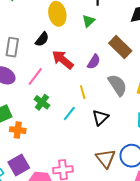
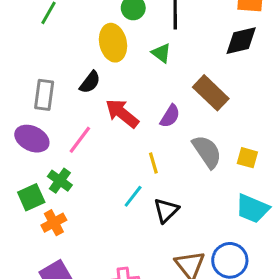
green triangle: (89, 21) -> (161, 53), turned -40
green cross: (42, 102) -> (60, 181), moved
black triangle: (100, 118) -> (166, 210), moved
orange cross: (18, 130) -> (54, 223), turned -35

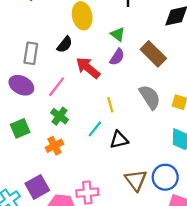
green triangle: (161, 53) -> (118, 34), moved
purple semicircle: (170, 116) -> (117, 57), moved
green cross: (60, 181) -> (59, 116), moved
black triangle: (166, 210) -> (119, 140), turned 30
orange cross: (54, 223) -> (54, 146), moved

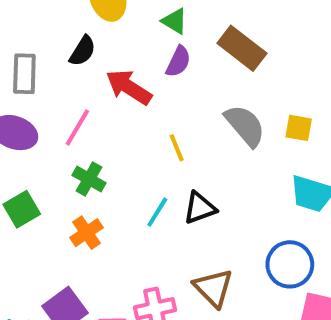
cyan line: (95, 129) -> (157, 212), moved
brown triangle: (136, 180) -> (213, 288), moved

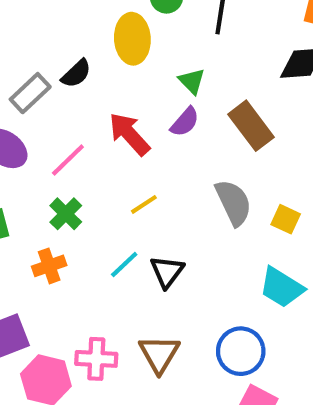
black semicircle: (83, 51) -> (76, 74), moved
gray rectangle: (24, 74) -> (30, 93), turned 30
yellow line: (177, 148) -> (144, 204), moved, turned 64
black triangle: (200, 208) -> (167, 272), turned -48

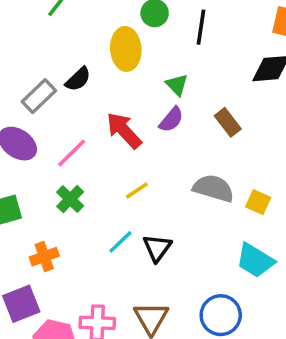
brown rectangle: (251, 126) -> (228, 122), size x0.7
gray semicircle: (233, 203) -> (213, 188), turned -48
orange cross: (49, 266) -> (44, 257), moved

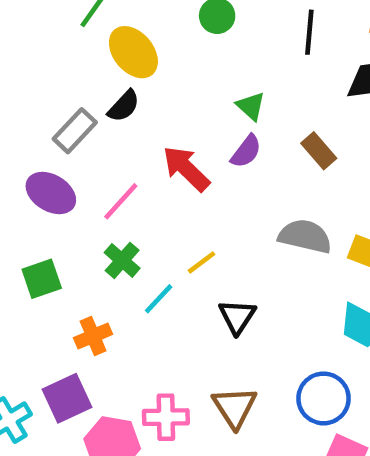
black line: (201, 27) -> (309, 32), moved
yellow ellipse: (126, 49) -> (133, 52), moved, turned -33
yellow line: (137, 190) -> (201, 262), moved
cyan line: (120, 242) -> (159, 299), moved

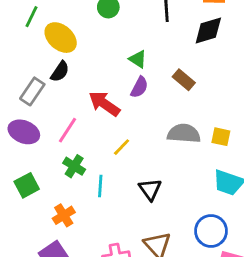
yellow line: (201, 262) -> (122, 147), moved
cyan line: (159, 299) -> (100, 186), turned -30

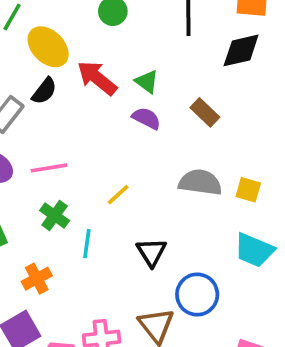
purple semicircle: (139, 87) -> (146, 118), turned -95
red arrow: (104, 104) -> (97, 78), moved
pink line: (67, 130) -> (49, 168), turned 44
blue circle: (211, 231) -> (197, 294), moved

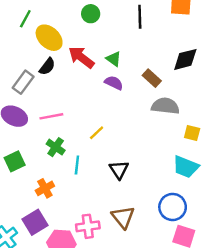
black diamond: (241, 50) -> (185, 59), moved
gray semicircle: (200, 182) -> (165, 106), moved
yellow square: (248, 190) -> (192, 133), moved
blue circle: (197, 294) -> (173, 207), moved

